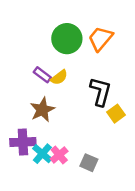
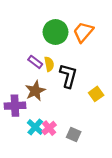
yellow semicircle: (59, 77) -> (49, 64), turned -64
black L-shape: (101, 92) -> (68, 76), moved
purple cross: (23, 142) -> (15, 106), moved

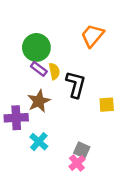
green circle: (56, 32) -> (36, 47), moved
yellow square: (96, 94) -> (107, 105), turned 32
pink cross: (49, 128) -> (77, 163), moved

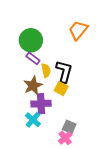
yellow semicircle: (54, 71) -> (46, 70), moved
yellow square: (107, 105) -> (61, 89), moved, turned 32
purple cross: (16, 118) -> (41, 104), moved

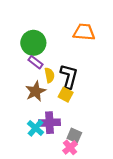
orange trapezoid: (78, 30) -> (84, 32), turned 55
purple cross: (41, 104) -> (50, 123), moved

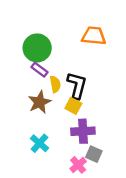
purple cross: (50, 123) -> (83, 131), moved
gray square: (74, 136) -> (94, 154), moved

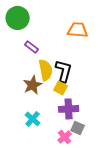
green circle: (37, 48) -> (18, 18), moved
purple rectangle: (40, 70) -> (32, 47), moved
yellow semicircle: (55, 84) -> (46, 70), size x1.5

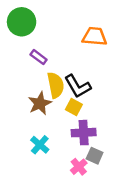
black L-shape: (64, 71) -> (78, 86), turned 135

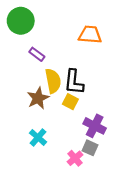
black L-shape: (78, 86) -> (74, 82), turned 36
purple cross: (84, 133) -> (95, 126), moved, turned 30

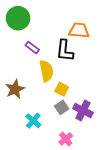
black L-shape: (74, 82) -> (65, 51), moved
brown star: (38, 98) -> (15, 89), moved
gray square: (90, 148) -> (62, 107), moved, turned 32

